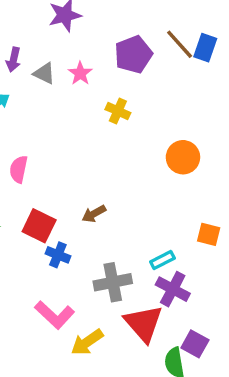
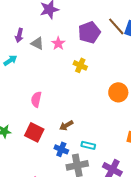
pink semicircle: (19, 169) -> (36, 99), moved
blue cross: (58, 255) -> (61, 149), moved
cyan rectangle: (162, 260) -> (88, 145), moved, turned 40

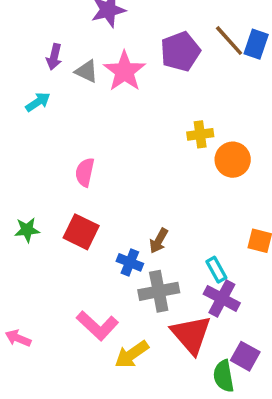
pink star: (58, 43) -> (124, 71), size x1.6
yellow cross: (80, 65) -> (200, 134), moved, turned -32
brown arrow: (66, 125) -> (159, 241), moved, turned -32
cyan rectangle: (88, 145) -> (216, 270), moved, turned 48

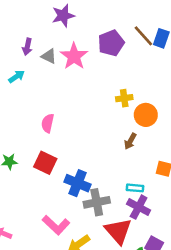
brown arrow: (159, 241) -> (130, 141), moved
blue cross: (130, 262) -> (78, 183), size x1.5
cyan rectangle: (216, 270) -> (135, 188), turned -56

